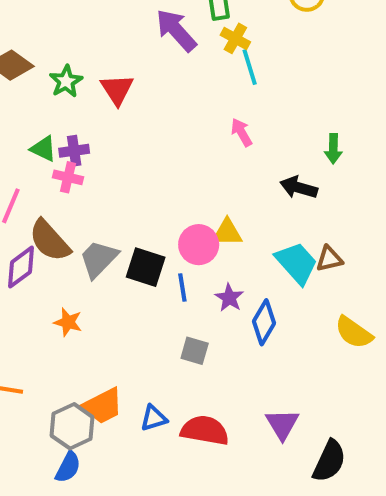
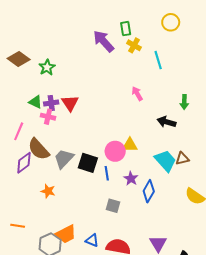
cyan line: (250, 67) -> (158, 60), moved
red triangle: (117, 90) -> (70, 103), moved
blue triangle: (154, 418) -> (92, 240), turned 40

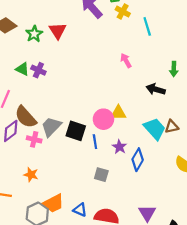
purple cross: (51, 103) -> (38, 70), turned 32
red triangle: (70, 103) -> (58, 31), moved
pink cross: (48, 117) -> (34, 139), moved
orange star: (48, 191) -> (31, 175), moved

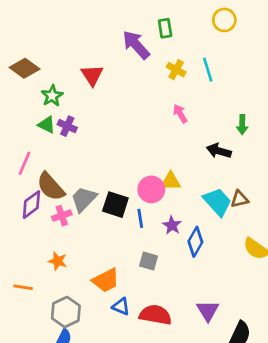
yellow cross: (123, 11) -> (176, 70), moved
green star: (34, 34) -> (52, 96), moved
pink cross: (34, 139) -> (62, 216), turned -32
orange trapezoid: (53, 203) -> (106, 280), moved

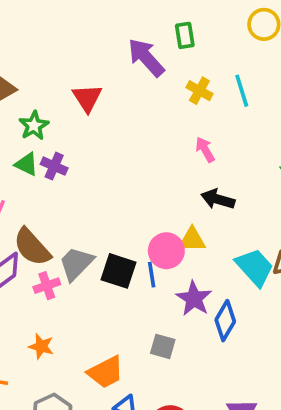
black arrow: (219, 151) -> (218, 199), moved
blue line: (140, 218) -> (152, 275), moved
purple star: (172, 225) -> (194, 299), size x1.4

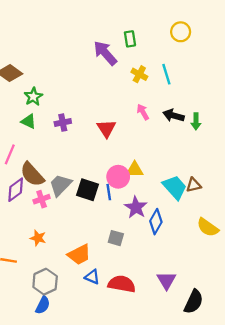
red triangle: (87, 98) -> (106, 128), moved
purple cross: (54, 166) -> (63, 123), moved, turned -35
black arrow: (218, 199) -> (174, 115), moved

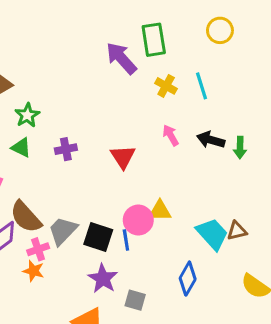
green rectangle: (130, 39) -> (154, 40), size x1.5
purple star: (136, 207) -> (103, 279), moved
orange star: (38, 238) -> (33, 271), moved

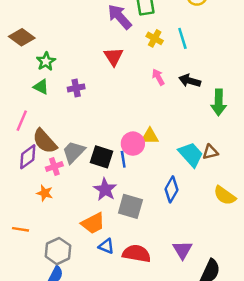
green arrow: (240, 148) -> (219, 102), moved, size x1.5
red triangle: (123, 157) -> (114, 57), moved
orange star: (33, 271) -> (45, 193), moved
gray square: (135, 300) -> (130, 206), size x1.5

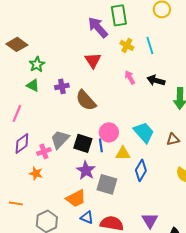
yellow triangle: (150, 136) -> (123, 153), moved
brown semicircle: (45, 141) -> (86, 100), moved
cyan trapezoid: (191, 154) -> (144, 132), moved

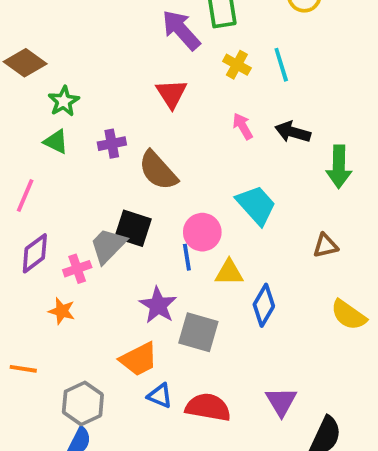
cyan trapezoid: (144, 132) -> (256, 205), moved
black square: (83, 143) -> (133, 228), moved

